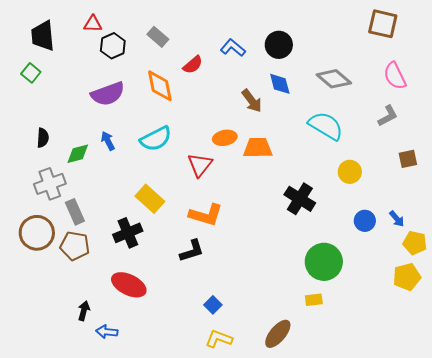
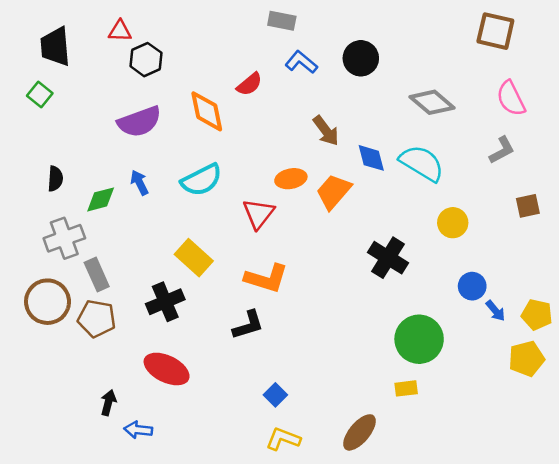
gray rectangle: (158, 37) -> (282, 21), moved, turned -30
blue diamond: (280, 84) -> (371, 158), moved
orange trapezoid: (258, 148) -> (334, 192), turned -48
blue arrow: (397, 219) -> (495, 311), moved

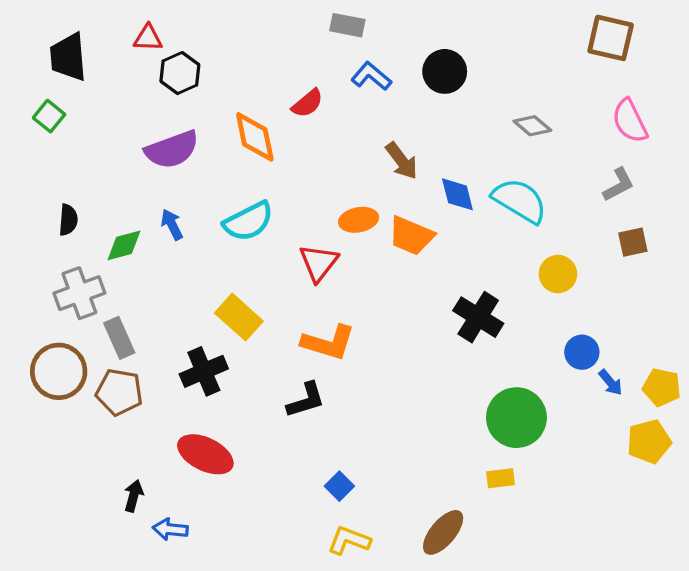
gray diamond: (432, 102) -> (532, 126), size x0.7
orange trapezoid: (334, 192) -> (411, 236), turned -108
brown square: (528, 206) -> (633, 242), moved

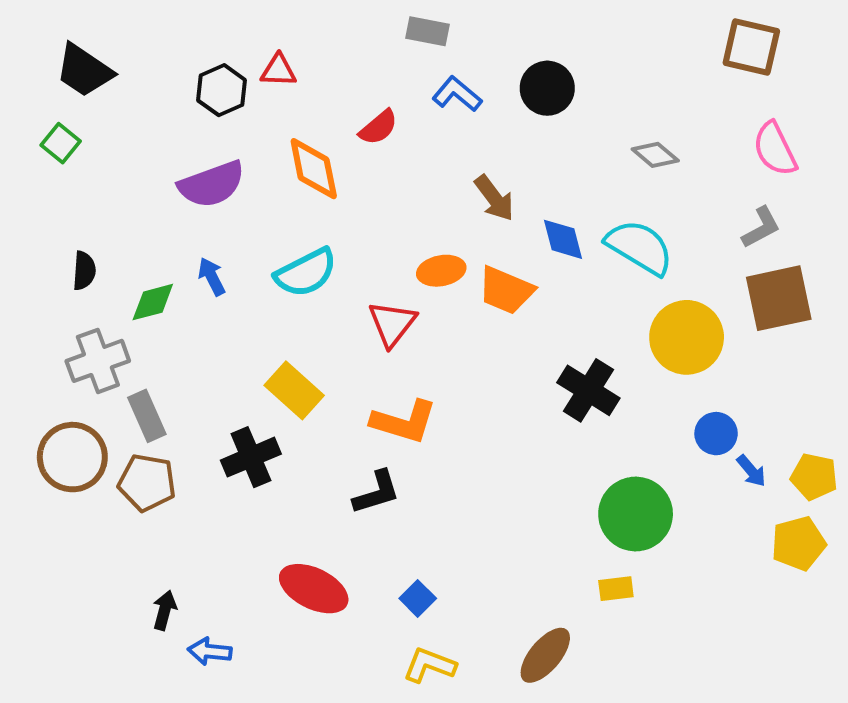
red triangle: (148, 38) -> (278, 71), moved
black trapezoid: (68, 57) -> (84, 71), turned -51
brown square: (633, 242) -> (779, 298), size x1.8
yellow circle: (558, 274) -> (687, 337), size x1.6
red ellipse: (205, 454) -> (314, 589), moved

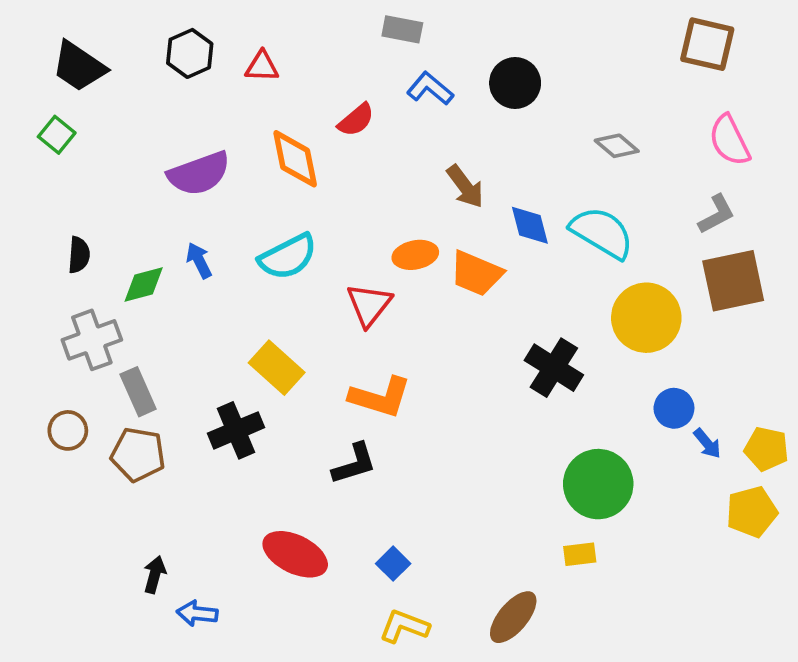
black hexagon: (221, 90) -> (190, 53), moved
brown circle: (72, 457) -> (68, 430), size x0.6

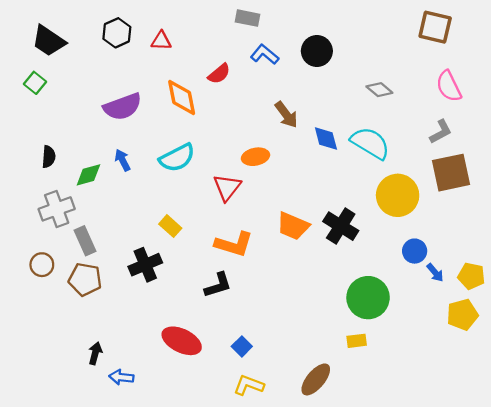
orange trapezoid: (476, 273) -> (293, 226), moved
yellow rectangle: (277, 368) -> (170, 226), size x0.7

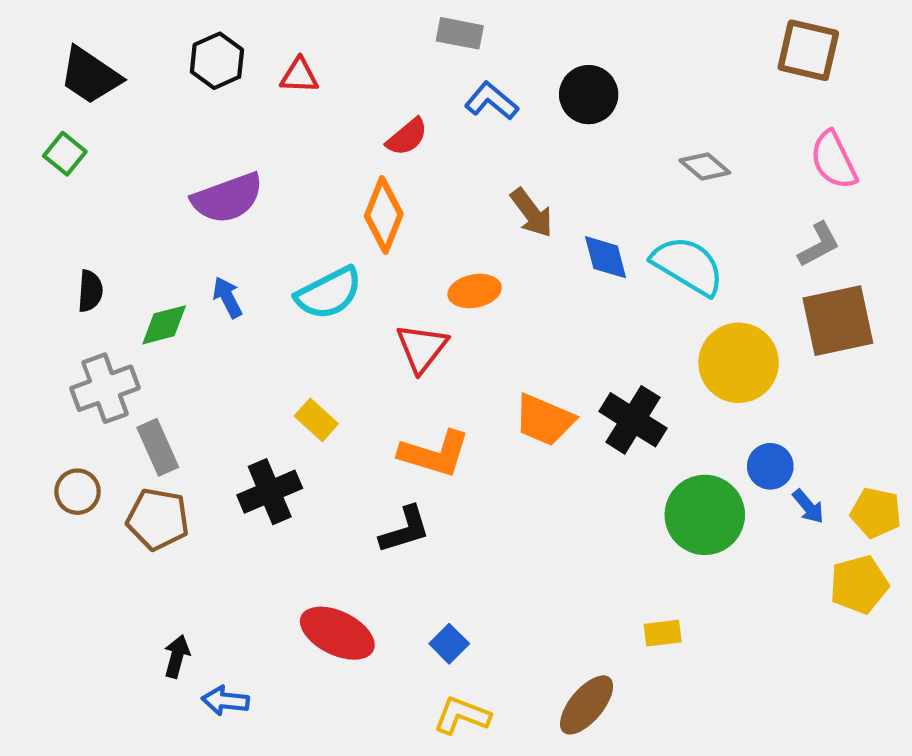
orange diamond: (182, 98) -> (384, 215), moved, turned 33
green circle: (368, 298) -> (705, 515), moved

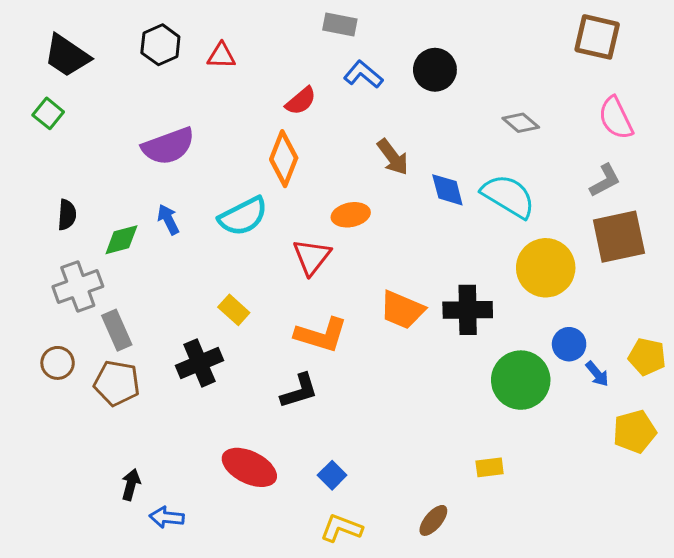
black cross: (633, 420) -> (468, 310), turned -33
yellow pentagon: (876, 513) -> (647, 357), moved
brown ellipse: (587, 705) -> (433, 520), size x0.7

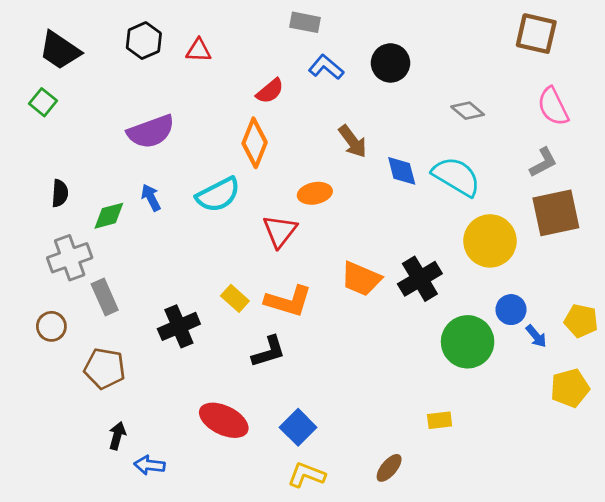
yellow rectangle: (234, 310) -> (235, 298), moved
black cross: (468, 310) -> (420, 279), turned -30
brown pentagon: (117, 383) -> (105, 368), moved
blue square: (332, 475) -> (298, 427), size x1.4

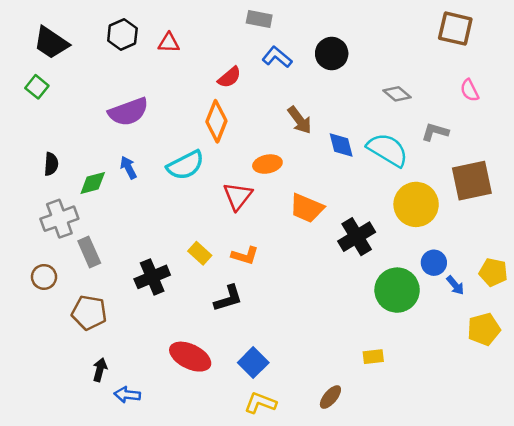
pink semicircle: (553, 106) -> (470, 90), size x0.7
gray L-shape: (543, 162) -> (435, 132), moved, turned -136
orange trapezoid: (361, 279) -> (307, 208), moved
orange L-shape: (288, 301) -> (245, 256), size x0.7

